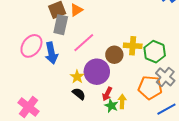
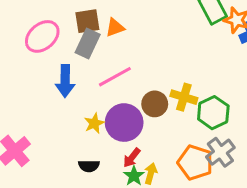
pink ellipse: (31, 46) -> (42, 36), moved
black semicircle: (79, 94) -> (89, 166), moved, turned 128

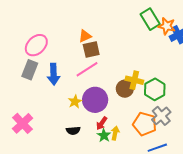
brown square: (87, 21) -> (91, 49), moved
gray rectangle: (88, 43) -> (30, 70), moved
brown circle: (155, 104) -> (125, 89), moved

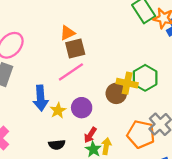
blue arrow: (54, 74) -> (41, 98), moved
green hexagon: (155, 89) -> (145, 78), moved
purple circle: (95, 100) -> (82, 108), size x0.7

